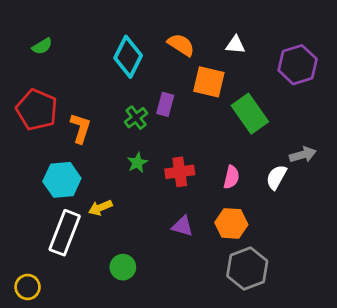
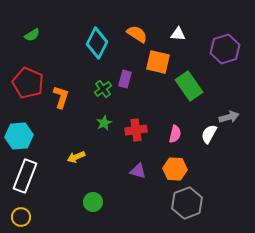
cyan hexagon: (62, 180) -> (19, 136), moved
white rectangle: (65, 233) -> (25, 176), moved

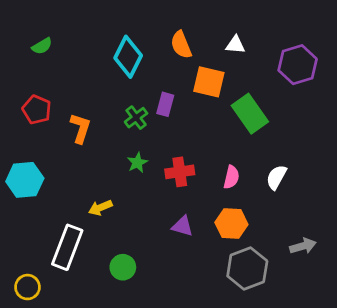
orange semicircle: (137, 34) -> (181, 45), turned -145
red pentagon: (28, 83) -> (37, 110), size x0.7
gray arrow: (229, 117) -> (303, 246), moved
white rectangle: (25, 176) -> (67, 247), moved

